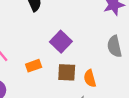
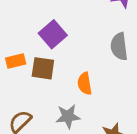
brown square: (67, 72) -> (43, 68), moved

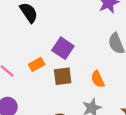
orange rectangle: (16, 61) -> (37, 64), moved

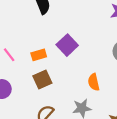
brown square: (63, 76) -> (42, 79), moved, turned -30

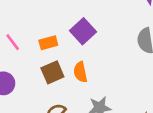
orange semicircle: (94, 82) -> (80, 72), moved

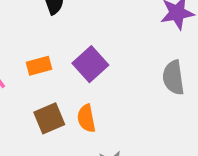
orange rectangle: (48, 43) -> (39, 66), moved

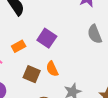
brown square: (49, 118) -> (32, 74), turned -30

